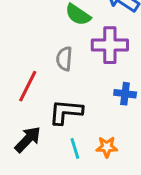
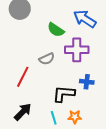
gray semicircle: (64, 59) -> (47, 59), turned -119
black L-shape: (66, 112) -> (64, 94), moved

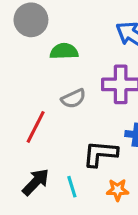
green semicircle: (56, 30) -> (64, 51), moved, turned 144
cyan line: (54, 118) -> (72, 187), moved

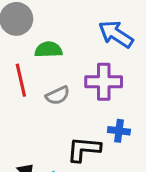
red line: (36, 127) -> (21, 80), moved, turned -40

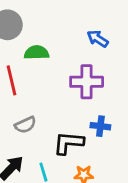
blue arrow: (116, 34) -> (98, 39), size x0.7
gray semicircle: (58, 96) -> (25, 125), moved

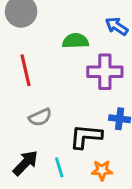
green semicircle: (37, 53) -> (75, 41), moved

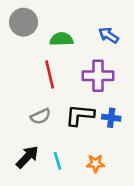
green semicircle: (75, 41) -> (61, 39), moved
red line: (25, 70) -> (50, 74), moved
black L-shape: (86, 136) -> (80, 115), moved

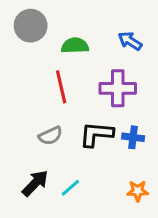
cyan line: (58, 161) -> (70, 188), turned 66
orange star: (95, 163) -> (138, 191), moved

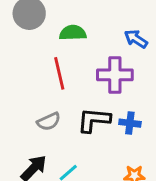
blue arrow: (130, 41) -> (136, 39), moved

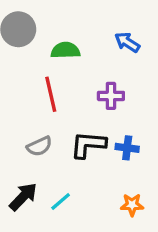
blue arrow: (136, 39) -> (127, 42), moved
purple cross: (115, 75) -> (111, 96), size x0.7

